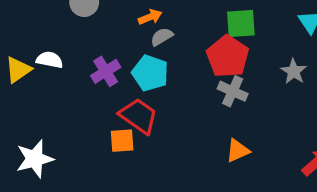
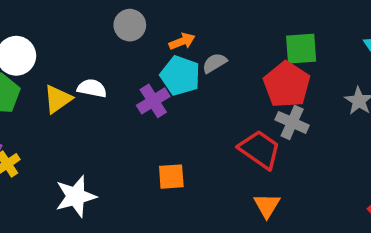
orange arrow: (150, 17) -> (182, 41), moved
cyan pentagon: (150, 73) -> (180, 76), moved
red trapezoid: (139, 116) -> (260, 150), moved
orange triangle: (238, 151) -> (267, 205), moved, turned -35

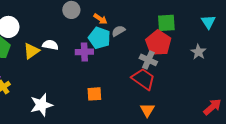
orange arrow: (182, 41) -> (100, 19), turned 56
purple cross: (153, 101) -> (84, 52), turned 30
gray cross: (292, 122) -> (148, 60), moved

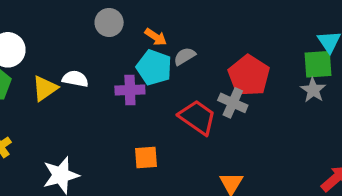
green square: (166, 23) -> (318, 64), moved
red trapezoid: (143, 79) -> (197, 117), moved

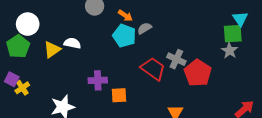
red pentagon: (249, 76) -> (198, 73), moved
purple cross: (130, 90) -> (98, 80), moved

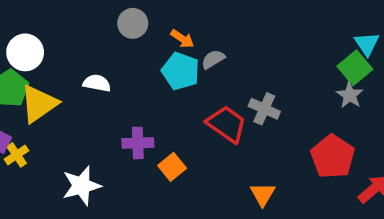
green square: (233, 34) -> (355, 68), turned -36
yellow triangle: (52, 50) -> (39, 104), moved, size x1.4
red pentagon: (198, 73) -> (333, 157), moved
orange square: (119, 95) -> (172, 167), turned -35

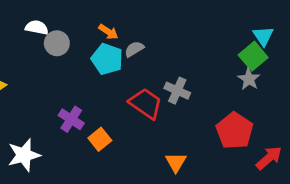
gray circle: (133, 23) -> (57, 43), moved
white semicircle: (97, 83) -> (37, 28), moved
purple cross: (138, 143) -> (71, 119), turned 35

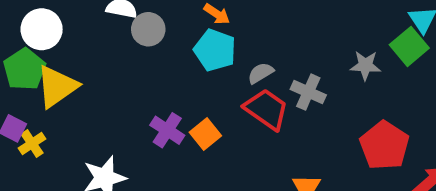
gray semicircle: (134, 49) -> (261, 73), moved
gray star: (249, 79) -> (365, 65), moved, turned -30
orange square: (100, 139) -> (205, 134), moved

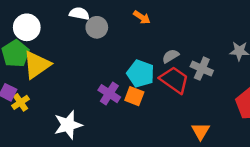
cyan pentagon: (215, 50) -> (141, 74), moved
orange square: (205, 134) -> (134, 96), turned -30

